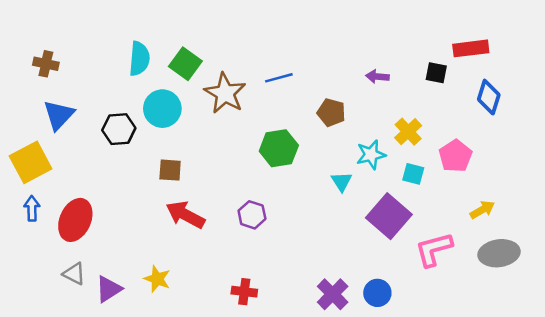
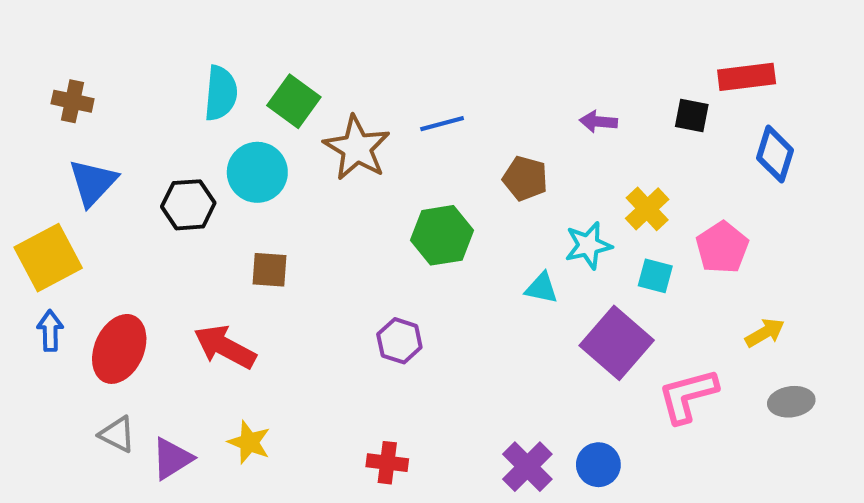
cyan triangle: (342, 182) -> (542, 288), turned -45
red arrow: (185, 215) -> (225, 347), moved
gray ellipse: (499, 253) -> (791, 402), size x0.7

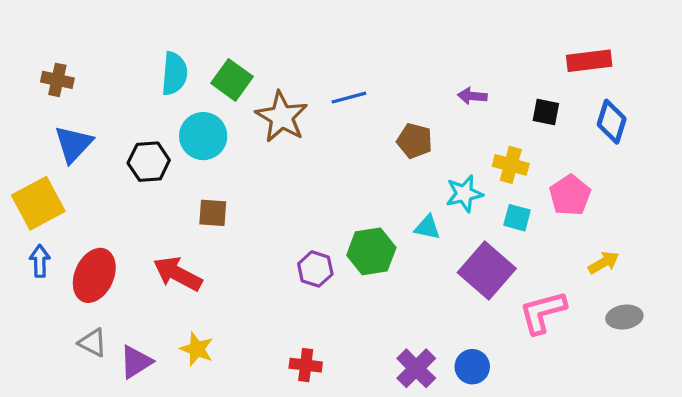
black square: (692, 115) -> (546, 112), moved
yellow cross: (647, 209) -> (511, 165), turned -32
green hexagon: (442, 235) -> (371, 251), moved

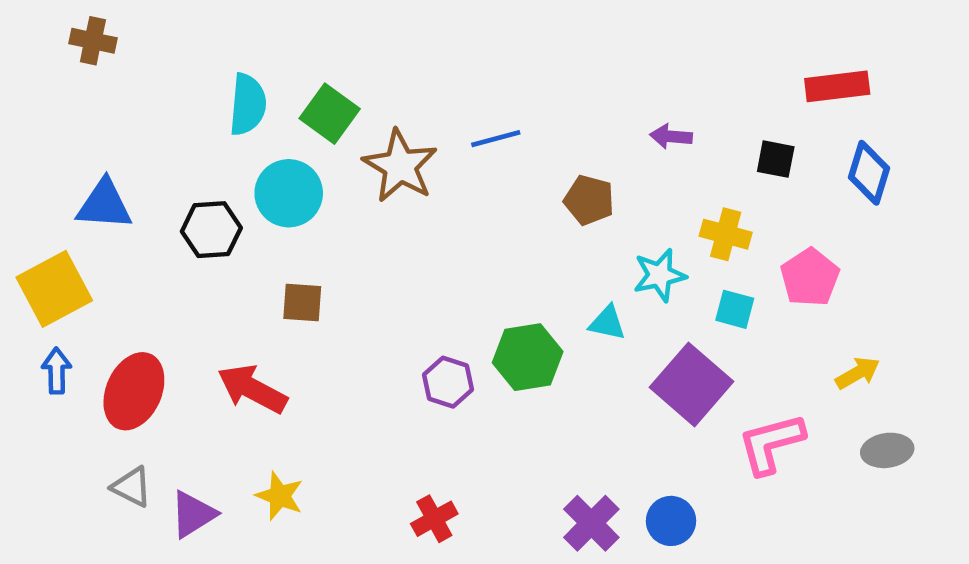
brown cross: (57, 80) -> (93, 41), moved
blue triangle: (73, 144) -> (104, 205), turned 51
red cross: (306, 365) -> (434, 519), turned -36

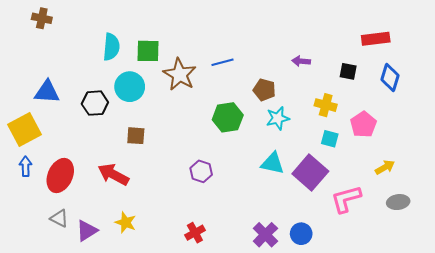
green square: (330, 114) -> (148, 51), turned -35
cyan star: (660, 275) -> (278, 118), moved
cyan triangle: (607, 323) -> (273, 163), moved, size x1.4
green hexagon: (528, 357) -> (228, 117), moved

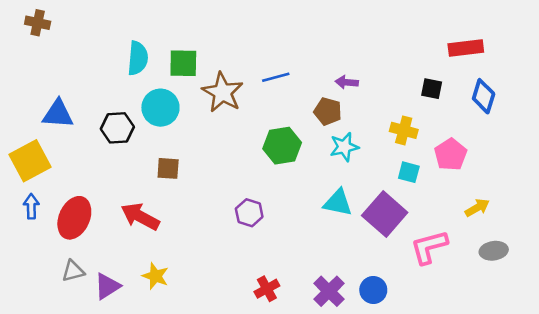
brown cross: (42, 18) -> (38, 23), moved
purple arrow: (301, 61) -> (347, 82), moved
gray triangle: (59, 218) -> (73, 271), turned -42
red cross: (195, 233) -> (267, 289), moved

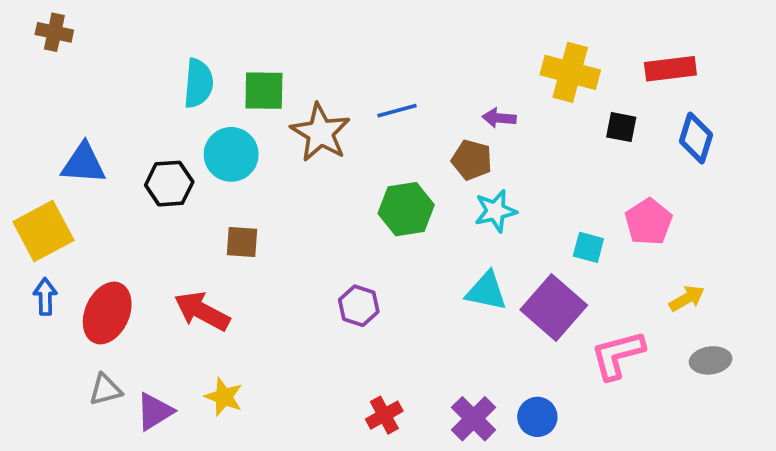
yellow cross: (404, 130) -> (570, 72), moved, size x1.4

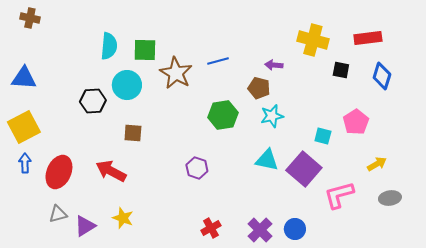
blue triangle: (84, 164) -> (24, 78), moved

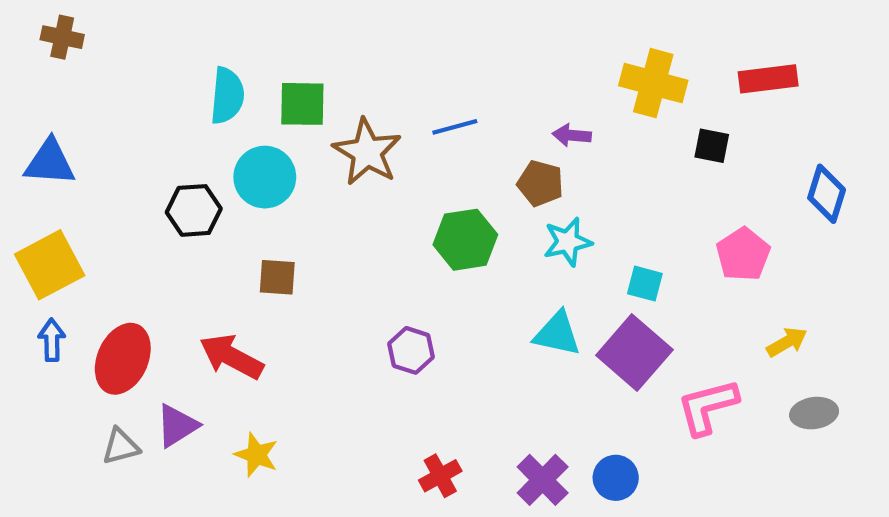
blue diamond: (382, 76) -> (827, 194), moved
cyan square: (323, 136) -> (645, 284), moved
purple triangle: (85, 226) -> (177, 426), moved

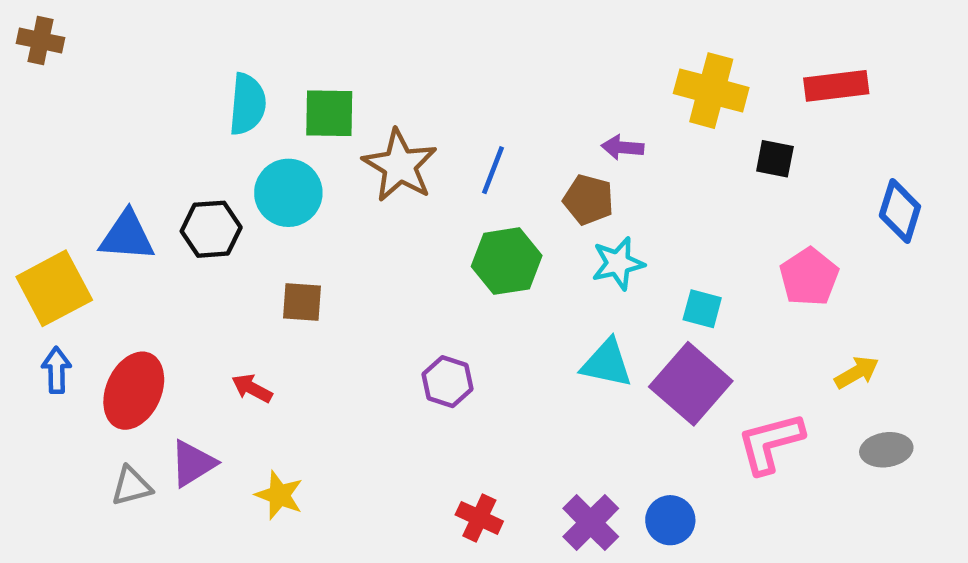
brown cross: (62, 37) -> (41, 40), moved
blue line: (455, 127) -> (493, 170), moved, turned -54
blue triangle: (50, 162) -> (127, 236), moved
red arrow: (231, 357) -> (252, 388), size x0.6
red cross: (440, 476) -> (479, 518), turned -36

